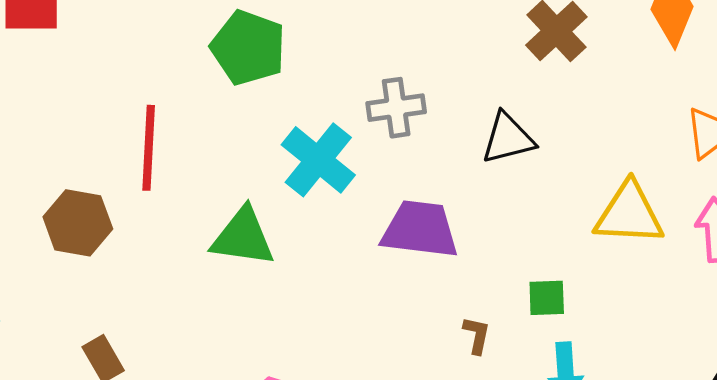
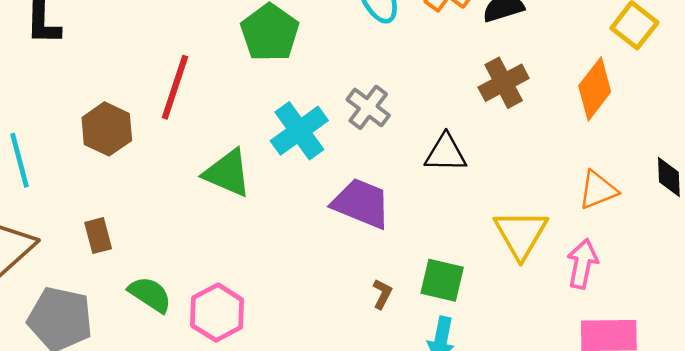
gray cross: (396, 108) -> (368, 107), turned 30
yellow triangle: (629, 214) -> (521, 234), turned 42
green square: (547, 298) -> (442, 280), size x1.4

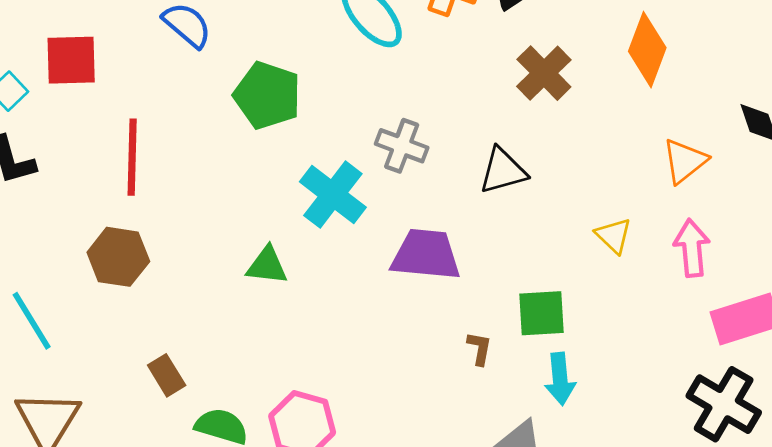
red line: (175, 87) -> (132, 157), moved
green triangle: (227, 173) -> (267, 266), size x0.7
yellow triangle: (521, 234) -> (614, 236), size x0.6
brown rectangle: (98, 236) -> (167, 375), moved

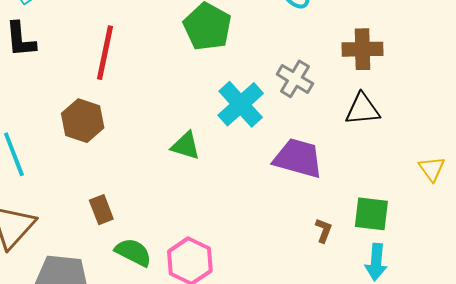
brown cross: (544, 73) -> (362, 49), moved, turned 33

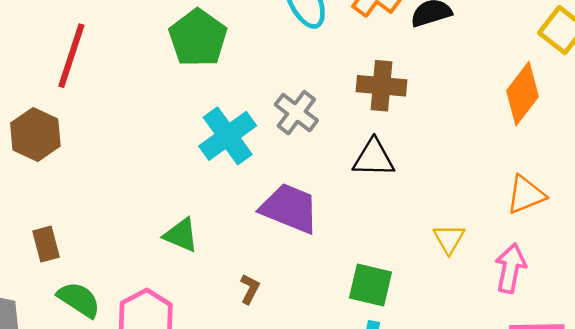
green triangle: (186, 146) -> (181, 235), moved
brown L-shape: (324, 231) -> (250, 289), moved

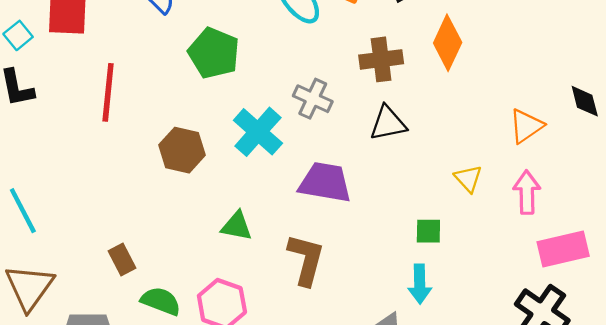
orange diamond: (522, 94) -> (448, 43), moved
brown hexagon: (35, 134) -> (182, 150), moved
green square: (370, 285) -> (428, 231), moved, size x0.7
brown L-shape: (250, 289) -> (306, 260), size x2.0

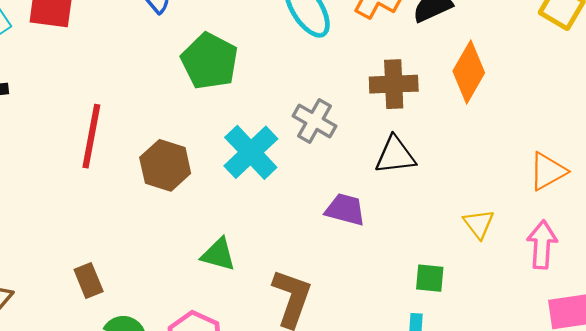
red line: (108, 92) -> (91, 136), moved
purple trapezoid: (325, 182) -> (345, 209), moved, size x0.7

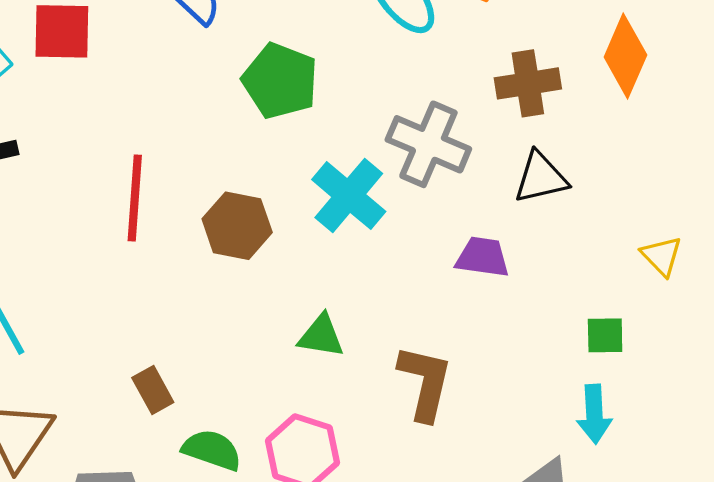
gray cross: (315, 121) -> (428, 144), size x1.4

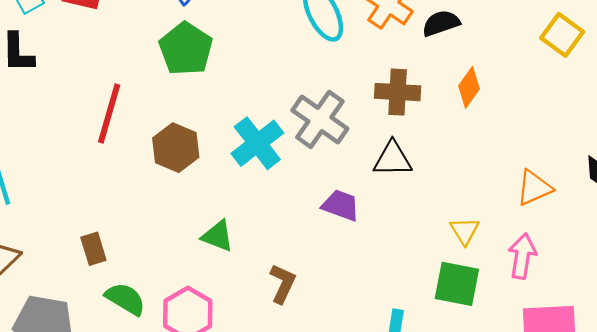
orange diamond: (625, 56) -> (469, 87), size x0.7
green pentagon: (280, 81) -> (186, 49), moved
green square: (605, 335) -> (457, 284), moved, size x1.6
brown L-shape: (425, 383) -> (283, 284), size x0.7

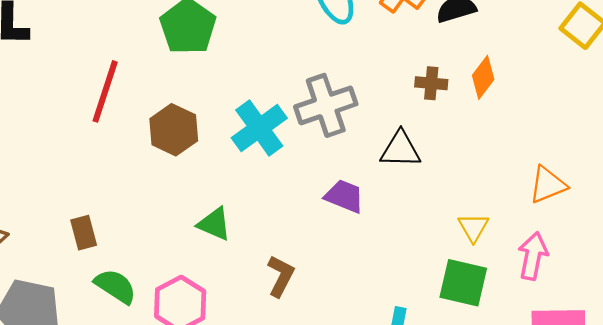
brown cross: (398, 92) -> (431, 83), moved, size x0.7
gray cross: (320, 119) -> (326, 105), turned 34

